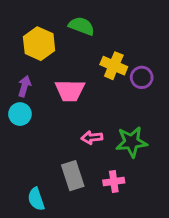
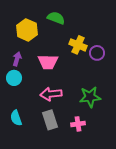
pink arrow: (92, 138) -> (51, 94), moved, size x1.5
cyan semicircle: (36, 199) -> (16, 118), moved

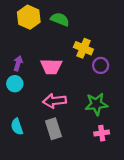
yellow hexagon: (27, 30) -> (29, 17), moved
purple circle: (97, 53) -> (101, 65), moved
pink cross: (78, 124) -> (102, 133), moved

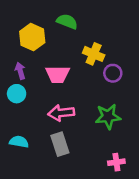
yellow hexagon: (29, 17) -> (32, 37), moved
purple arrow: (18, 63) -> (20, 71), turned -32
cyan semicircle: (17, 127) -> (19, 142), turned 119
pink cross: (102, 133) -> (116, 162), moved

